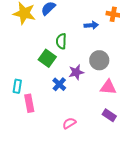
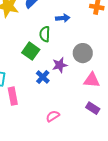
blue arrow: (91, 25) -> (63, 18), moved

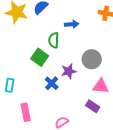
pink rectangle: (13, 96) -> (26, 112), moved
purple rectangle: (93, 108) -> (93, 106), moved

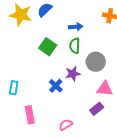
green semicircle: (54, 40) -> (75, 46), moved
green square: (40, 57) -> (48, 47), moved
purple rectangle: (93, 106) -> (97, 109), turned -72

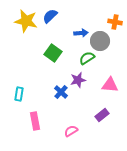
green semicircle: (75, 46) -> (87, 58), moved, turned 56
gray circle: (96, 62) -> (100, 41), moved
pink triangle: (105, 89) -> (110, 85), moved

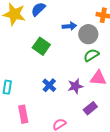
green semicircle: (87, 58) -> (91, 55), moved
purple star: (78, 80) -> (75, 86), moved

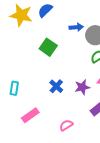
pink rectangle: (23, 114) -> (30, 115), turned 66

